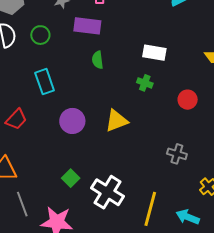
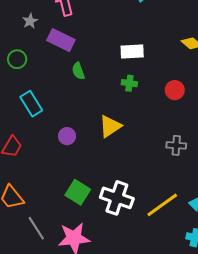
purple rectangle: (87, 26) -> (61, 40), turned 32
purple circle: (72, 121) -> (67, 136), size x0.7
green square: (71, 178) -> (78, 192), size x1.4
yellow line: (150, 209) -> (162, 205), turned 52

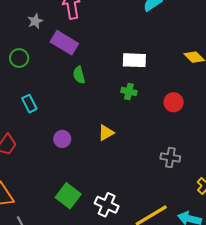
cyan rectangle: (31, 104) -> (29, 104), size x0.7
yellow triangle: (110, 126) -> (106, 133), size x0.7
white cross: (117, 198) -> (107, 205), size x0.7

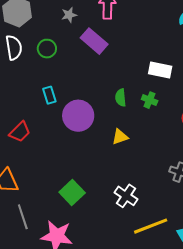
green semicircle: (79, 75) -> (121, 98), moved
purple circle: (62, 139) -> (78, 116), moved, size x1.8
white cross: (107, 205) -> (126, 196), moved

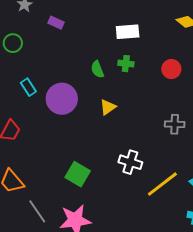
purple rectangle: (94, 41) -> (56, 23), size x0.6

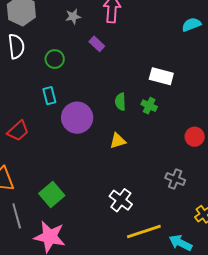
green circle: (13, 43) -> (55, 59), moved
red circle: (171, 69) -> (195, 137), moved
green square: (78, 174) -> (52, 194), moved

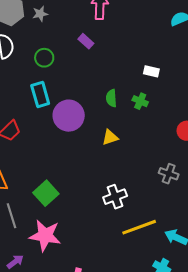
gray star: (73, 17) -> (40, 14), moved
white rectangle: (161, 76) -> (151, 71), size x0.7
cyan rectangle: (49, 96) -> (40, 95), size x1.4
white cross: (121, 200) -> (115, 197), turned 35

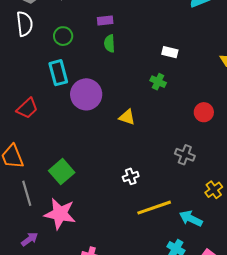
purple rectangle: (86, 41) -> (105, 20), turned -49
green semicircle: (111, 98) -> (110, 43), moved
yellow triangle: (110, 137) -> (127, 117), turned 36
white cross: (115, 197) -> (131, 176), size x0.7

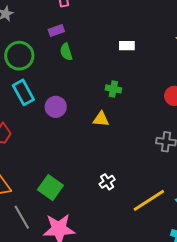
green circle: (63, 36) -> (19, 56), size x1.5
green cross: (158, 82) -> (113, 89), moved
purple circle: (86, 94) -> (56, 107), size x0.7
white cross: (131, 176) -> (107, 182), moved

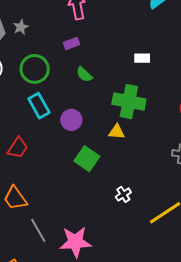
green semicircle: (66, 52) -> (84, 74), moved, turned -30
green cross: (113, 89) -> (129, 102), size x2.0
green square: (50, 188) -> (87, 159), moved

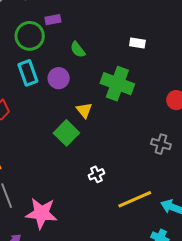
purple rectangle: (71, 44) -> (53, 20), moved
purple circle: (71, 120) -> (59, 78), moved
yellow triangle: (117, 132) -> (84, 110), moved, turned 36

